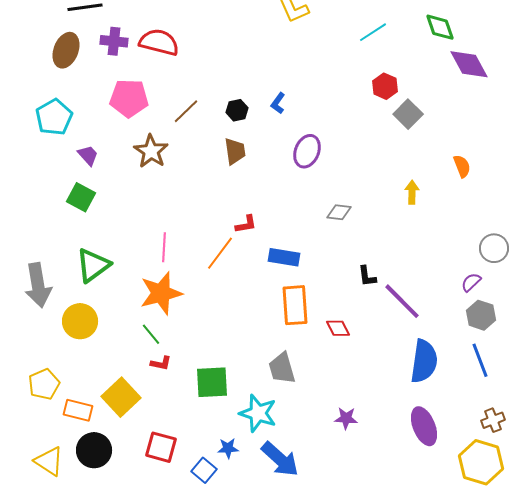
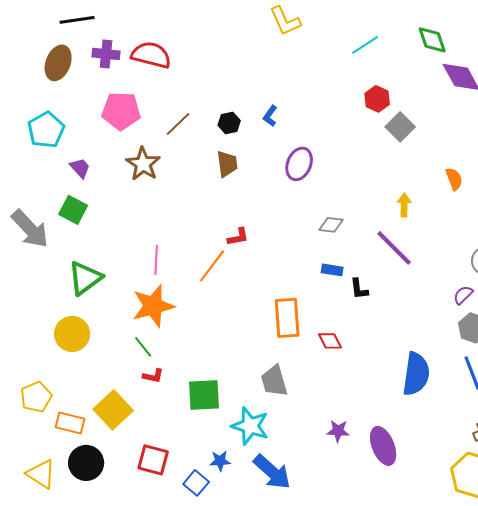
blue rectangle: (284, 257) -> (332, 270), moved, size x0.7
gray arrow: (38, 285) -> (30, 229), moved, turned -33
purple line: (402, 301) -> (394, 248), moved
purple ellipse: (424, 426) -> (383, 446), moved

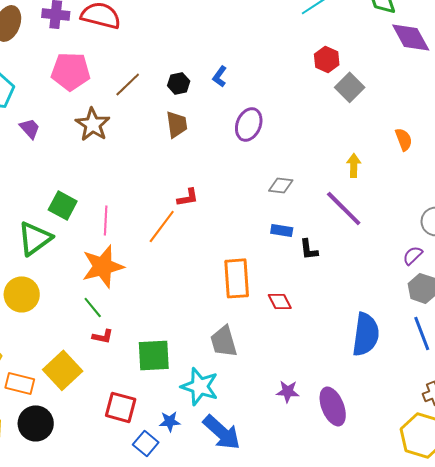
green square: (73, 210) -> (63, 205), moved
red square: (153, 460) -> (121, 407), moved

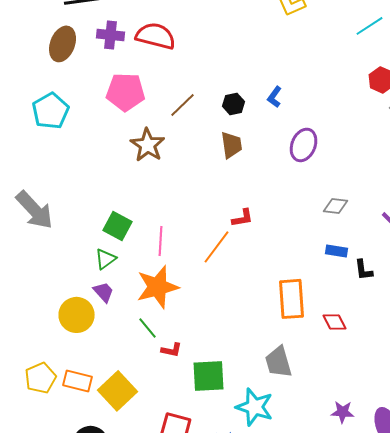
purple trapezoid: (30, 128) -> (104, 292), moved
green triangle: (35, 238) -> (106, 259), moved, size x0.6
red L-shape: (103, 336) -> (172, 350), moved
orange rectangle: (20, 383) -> (78, 381), moved

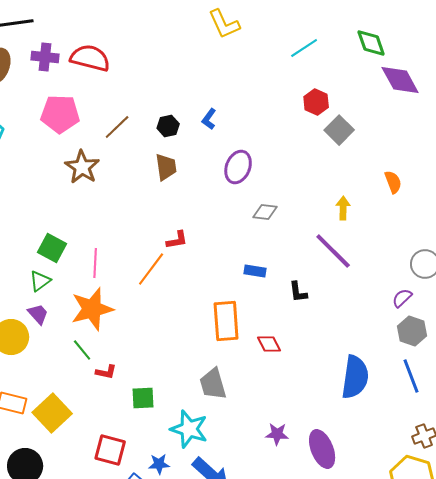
gray diamond: (336, 206) -> (265, 212), moved
blue rectangle: (337, 251) -> (255, 271), moved
green square: (209, 376) -> (143, 398), size x0.7

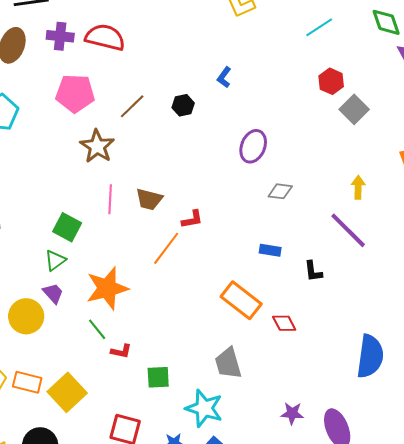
blue L-shape: (209, 119) -> (224, 77), moved
brown trapezoid: (166, 167) -> (149, 199), moved, turned 112
pink line: (95, 263) -> (110, 199), moved
orange rectangle: (226, 321) -> (241, 300), turned -48

